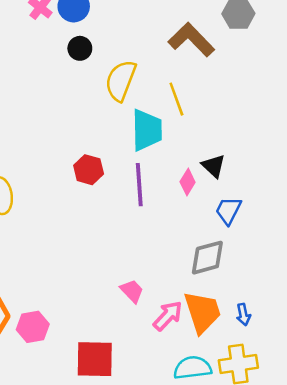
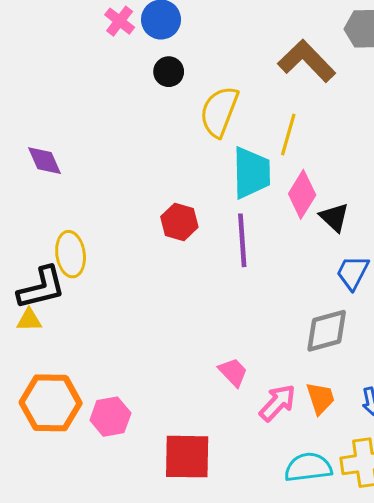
yellow line: (176, 99) -> (288, 135), turned 36
pink diamond: (188, 182) -> (302, 194), moved, size x1.4
orange trapezoid: (202, 312) -> (320, 398), size x0.6

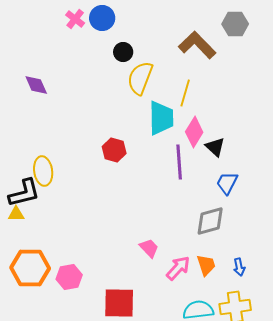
black circle: (169, 72) -> (123, 52), moved
purple diamond: (44, 161) -> (36, 85), moved
purple line: (242, 240) -> (179, 162), moved

